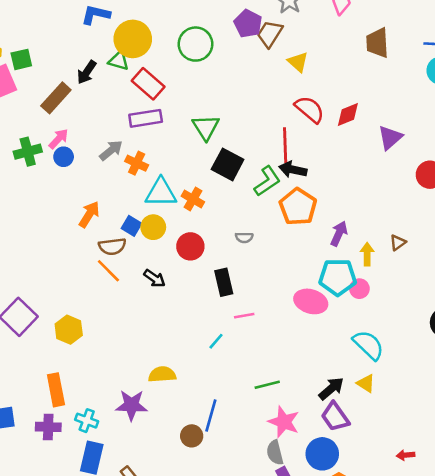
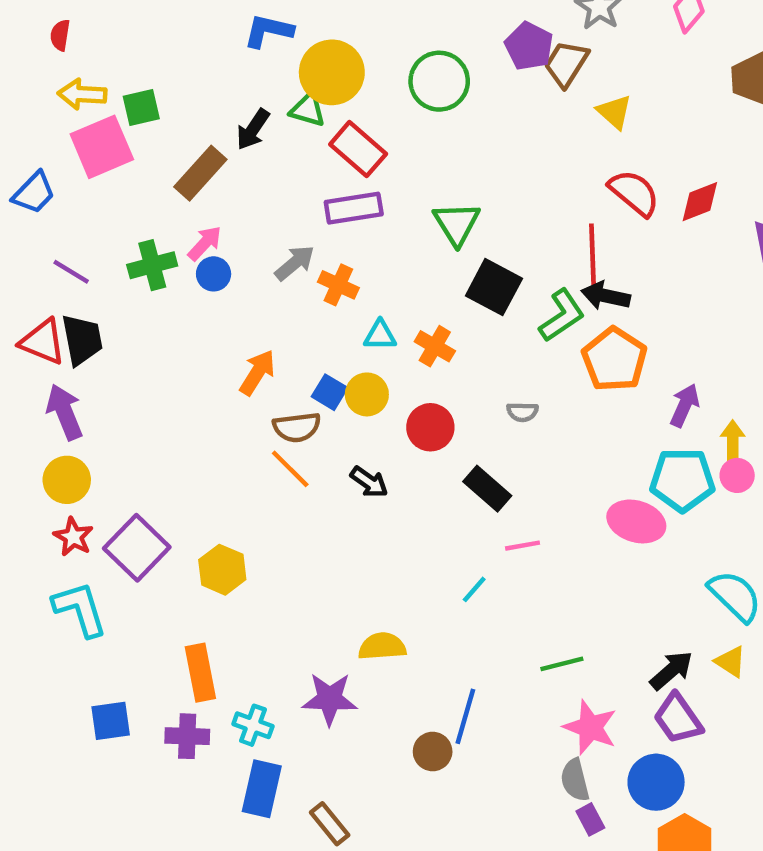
cyan triangle: (161, 193) -> (380, 335), size x0.6
black rectangle: (224, 282) -> (487, 489), turned -36
pink circle: (359, 289) -> (737, 475), moved

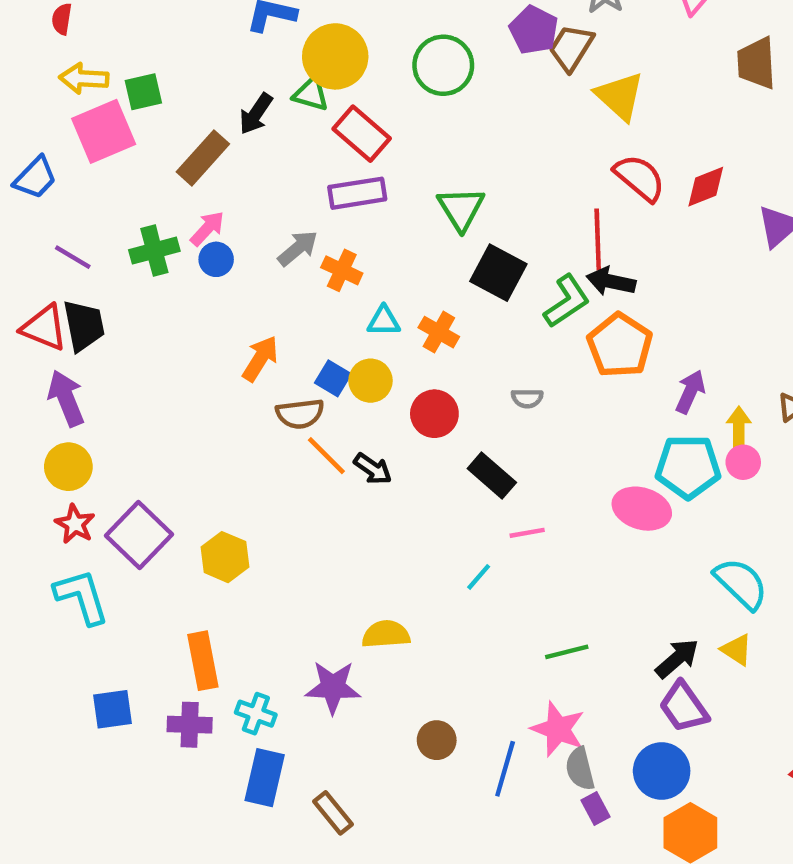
yellow triangle: (614, 112) -> (620, 96), size x1.4
orange line: (290, 469) -> (326, 456), moved
blue line: (465, 716) -> (505, 769), moved
pink star: (590, 727) -> (558, 729), moved

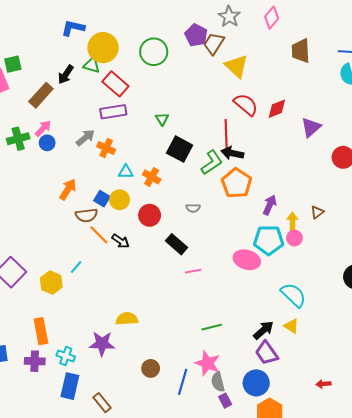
green triangle: (461, 209) -> (162, 119), size x0.6
cyan line: (479, 577) -> (76, 267), moved

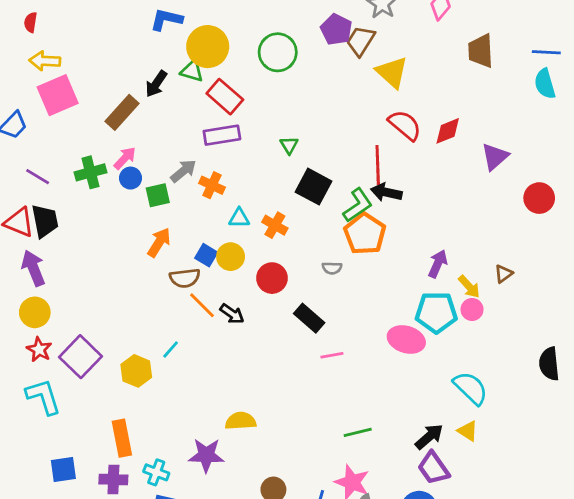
green square: (13, 64) -> (158, 195), moved
orange pentagon: (237, 183) -> (365, 234), moved
yellow arrow: (292, 221) -> (469, 287), turned 138

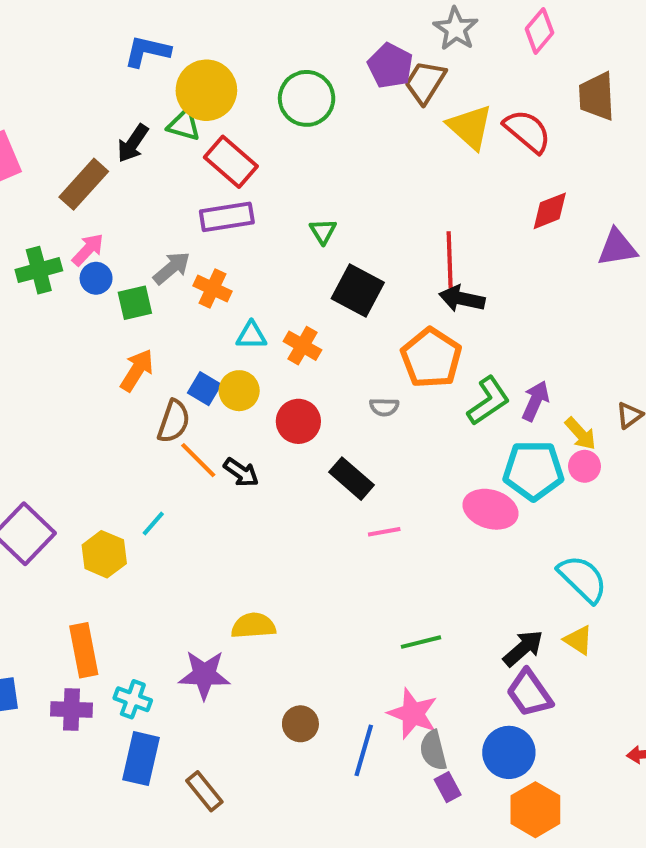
red semicircle: (405, 125) -> (527, 131), moved
purple triangle: (495, 157) -> (617, 248), turned 32
green L-shape: (358, 205) -> (488, 401), moved
brown semicircle: (185, 278) -> (174, 421), turned -64

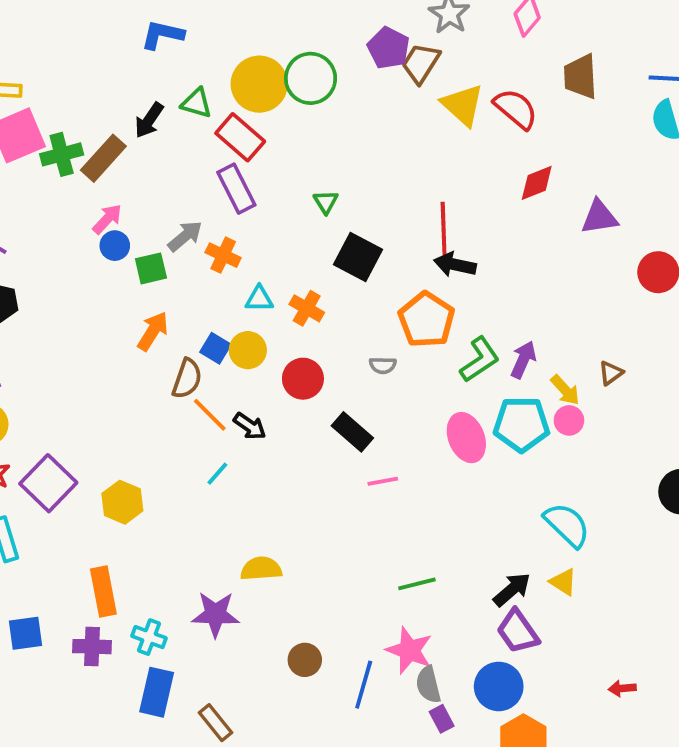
yellow circle: (206, 90) -> (259, 84), moved
purple rectangle: (227, 217) -> (236, 189), turned 72
green cross: (39, 270) -> (62, 154), moved
pink ellipse: (490, 509) -> (466, 438), moved, turned 51
cyan line: (153, 524) -> (217, 474), moved

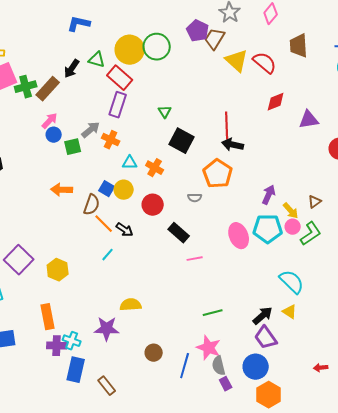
purple rectangle: (236, 189) -> (118, 105), turned 45
orange arrow: (153, 331) -> (62, 190), moved, turned -120
green L-shape: (480, 360) -> (311, 234), moved
purple cross: (92, 647) -> (57, 346), moved

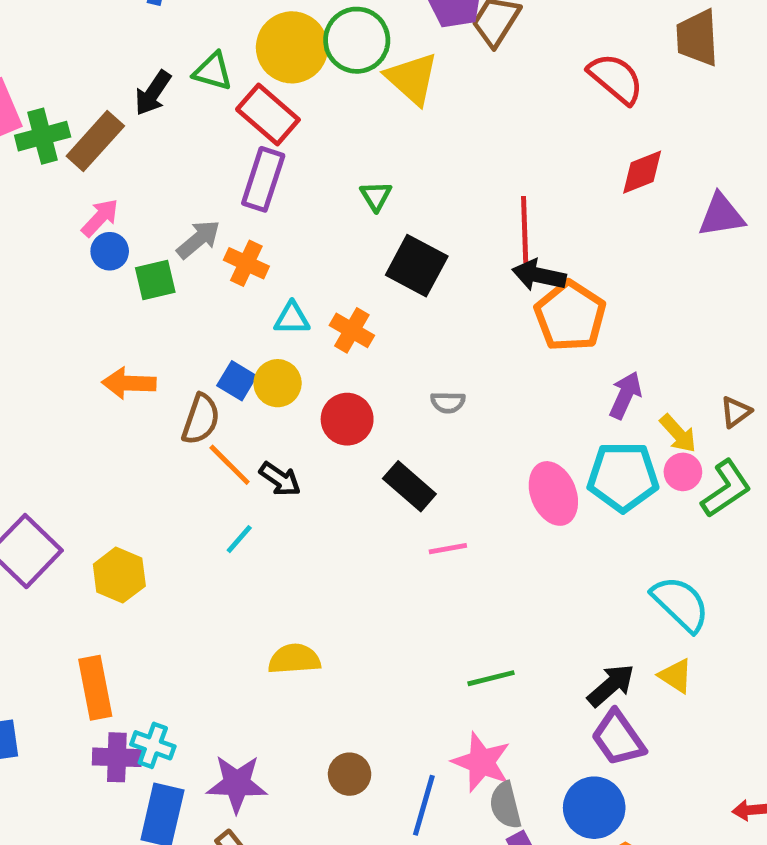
yellow triangle: (237, 61) -> (412, 79), moved
orange pentagon: (218, 174) -> (570, 316), moved
purple star: (107, 329) -> (237, 784), moved

